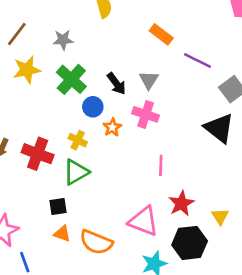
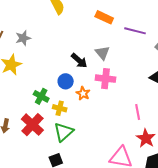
gray star: (63, 40) -> (23, 38), moved
green cross: (71, 79) -> (41, 96), moved, size x0.7
red cross: (38, 154) -> (32, 125), turned 35
pink line: (161, 165) -> (138, 112), moved

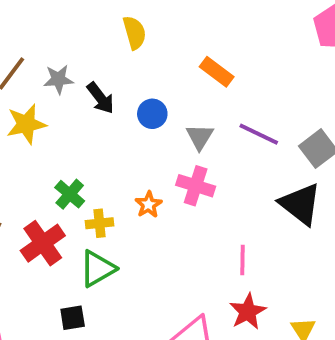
purple line: (135, 31) -> (259, 134), moved
black arrow: (79, 61) -> (100, 98), moved
blue circle: (66, 81) -> (152, 114), moved
yellow cross: (60, 108) -> (99, 223), turned -32

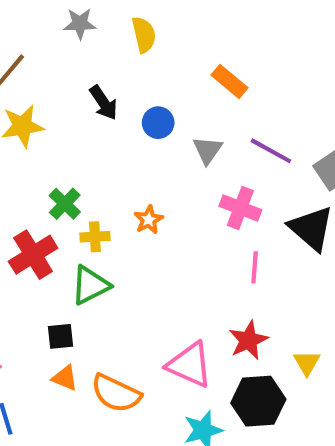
gray star: (58, 79) -> (80, 24), moved
pink cross: (196, 186) -> (240, 208), moved
pink line: (243, 260) -> (255, 267), moved

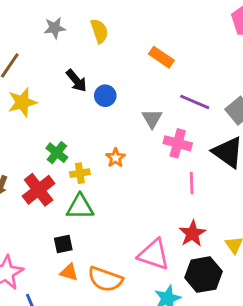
blue circle: (158, 123) -> (105, 96), moved
gray triangle: (208, 150) -> (152, 118), moved
green triangle: (90, 285) -> (80, 207), turned 32

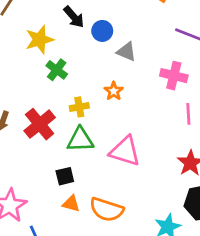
yellow star: (22, 102) -> (39, 40), moved
gray triangle: (152, 118) -> (126, 52), moved, turned -35
green cross: (57, 153) -> (57, 70), moved
pink triangle: (154, 254) -> (125, 151), moved

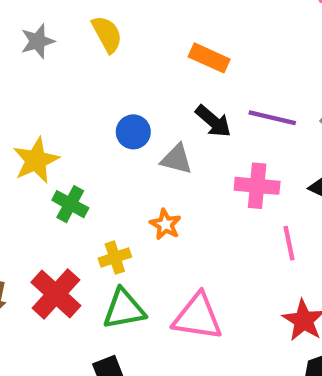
black arrow: (74, 17) -> (213, 121), moved

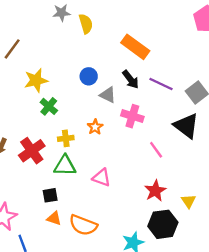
gray star: (38, 41) -> (62, 13), moved
orange rectangle: (209, 58) -> (135, 47), size x1.4
pink cross: (257, 186) -> (132, 116), moved
pink line: (289, 243) -> (156, 150), turned -36
pink triangle: (198, 317) -> (102, 178), size x0.7

